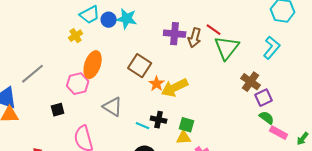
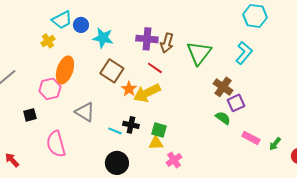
cyan star: (127, 19) -> (103, 38), moved
red line: (214, 30) -> (155, 68), moved
green semicircle: (267, 118) -> (223, 118), moved

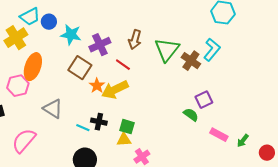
purple cross: (147, 39) -> (100, 45), moved, turned -30
yellow cross: (48, 41) -> (16, 38), size x1.6
brown cross: (223, 87) -> (191, 61), moved
pink semicircle: (56, 144) -> (24, 141), turned 56

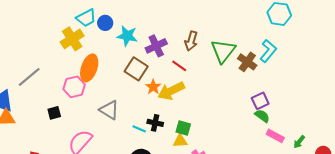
green semicircle: (191, 115) -> (262, 116), moved

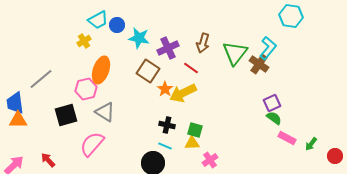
yellow cross: (72, 39) -> (84, 41), size x0.6
cyan L-shape: (268, 51) -> (268, 48), moved
gray triangle: (109, 110) -> (105, 112), moved
black square: (54, 113) -> (66, 115), size x1.6
cyan line: (139, 129) -> (165, 146), moved

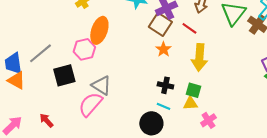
brown square: (148, 71) -> (160, 24), moved
gray line: (41, 79) -> (40, 53), moved
yellow arrow: (183, 93) -> (199, 57), moved, turned -60
gray triangle: (105, 112) -> (101, 85), moved
orange triangle: (18, 120) -> (16, 80), turned 30

